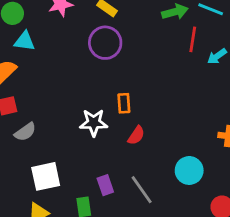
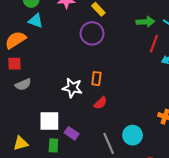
white square: (46, 176) -> (49, 121), moved
purple rectangle: (105, 185) -> (72, 133), turned -48
gray line: (142, 190) -> (109, 143), moved

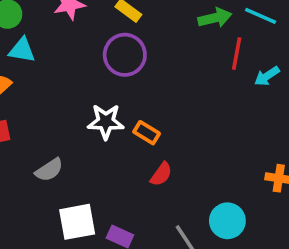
orange rectangle: (96, 79) -> (147, 133), turned -56
gray semicircle: (23, 84) -> (49, 170), moved
white star: (72, 88) -> (106, 122), moved

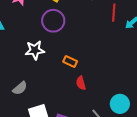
white star: (106, 122) -> (35, 50), moved
red semicircle: (161, 174) -> (81, 83), turned 136

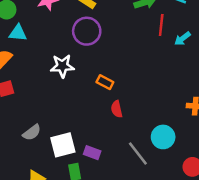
gray semicircle: (20, 88) -> (32, 132), moved

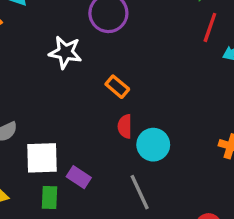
cyan circle: (163, 137) -> (153, 145), moved

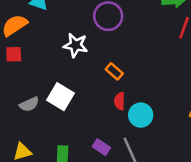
white square: (42, 158) -> (61, 97), moved, turned 32
purple rectangle: (79, 177) -> (101, 147), moved

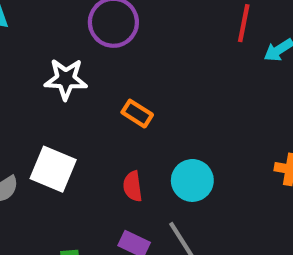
red semicircle: (120, 101) -> (133, 186), moved

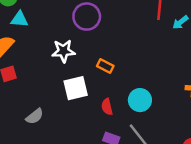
white square: (53, 169) -> (76, 88), moved, turned -30

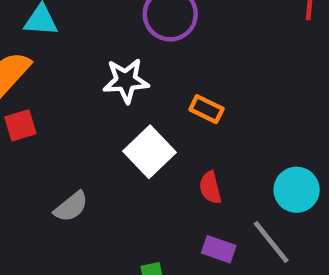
white square: (76, 88) -> (150, 152), turned -30
cyan circle: (140, 100) -> (297, 190), moved

